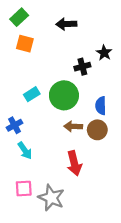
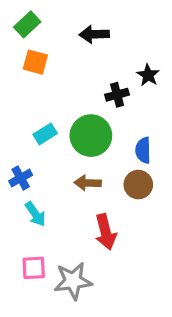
brown arrow: (73, 126) -> (88, 183), moved
gray star: (51, 198) -> (73, 281), turned -30

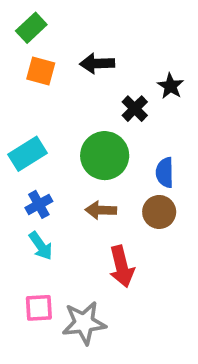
black arrow: (94, 34) -> (97, 63), moved
black cross: (117, 95) -> (135, 109), turned -30
cyan rectangle: (45, 134) -> (28, 154), moved, size x1.4
blue cross: (21, 178) -> (39, 204), moved

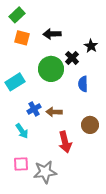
green circle: (105, 156) -> (51, 69), moved
blue semicircle: (165, 173) -> (83, 84), moved
blue cross: (39, 204) -> (34, 109), moved
brown circle: (159, 212) -> (90, 125), moved

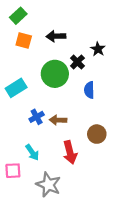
cyan arrow: (22, 131) -> (32, 152), moved
pink square: (21, 164) -> (13, 171), moved
gray star: (45, 172) -> (48, 185), turned 30

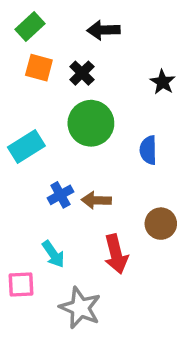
black arrow: (56, 36) -> (103, 30), moved
black cross: (77, 62) -> (82, 73), moved

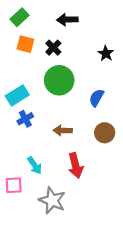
blue semicircle: (148, 150) -> (96, 98), turned 30
blue cross: (60, 195) -> (25, 119), moved
brown circle: (161, 224) -> (105, 133), moved

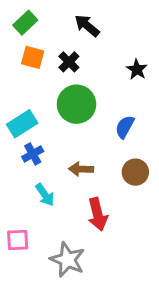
black arrow: (67, 20) -> (87, 26), turned 42
cyan arrow: (35, 165) -> (45, 195), moved

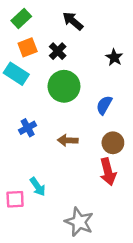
orange square: (33, 57) -> (28, 47), turned -36
cyan rectangle: (22, 124) -> (16, 74), moved, turned 65
cyan arrow: (45, 195) -> (38, 187), moved
red arrow: (98, 214) -> (108, 172), moved
gray star: (67, 260) -> (79, 222), moved

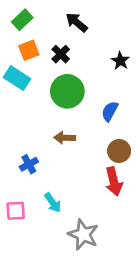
blue cross: (28, 128) -> (29, 164), moved
brown arrow: (68, 140) -> (65, 138), moved
cyan arrow: (38, 187) -> (53, 203), moved

